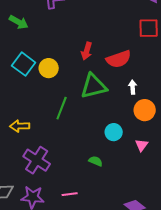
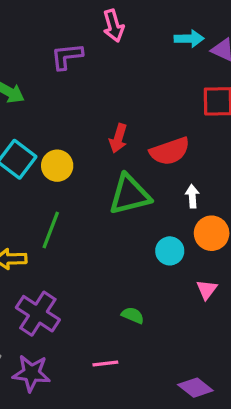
green line: (62, 108) -> (51, 230), moved
cyan circle: (114, 132) -> (170, 251), moved
pink line: (70, 194) -> (105, 364), moved

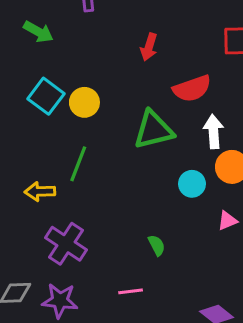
red arrow: (118, 138) -> (149, 47), moved
white arrow: (192, 196) -> (213, 132), size x1.5
pink triangle: (207, 290) -> (227, 221), turned 30
green semicircle: (133, 315) -> (157, 245), turned 40

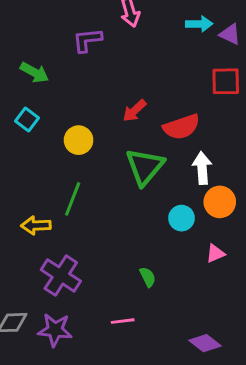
red arrow: (149, 47) -> (134, 111), moved, turned 30
cyan square: (46, 96) -> (27, 120), moved, size x0.7
green triangle: (154, 130) -> (145, 167), turned -36

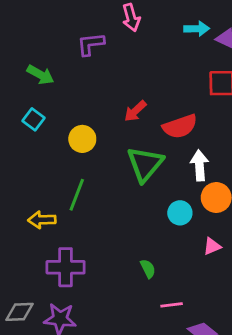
purple cross: (61, 275) -> (66, 267), turned -33
pink line: (123, 321) -> (172, 305), moved

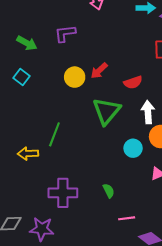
purple L-shape: (91, 44) -> (65, 34), moved
red semicircle: (180, 126) -> (133, 82), size x0.7
yellow circle: (82, 139) -> (75, 77), moved
purple cross: (66, 267) -> (63, 193), moved

